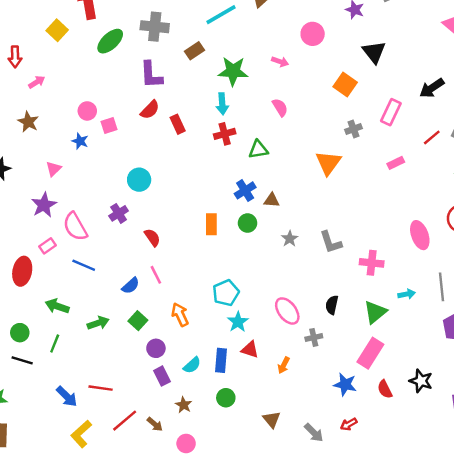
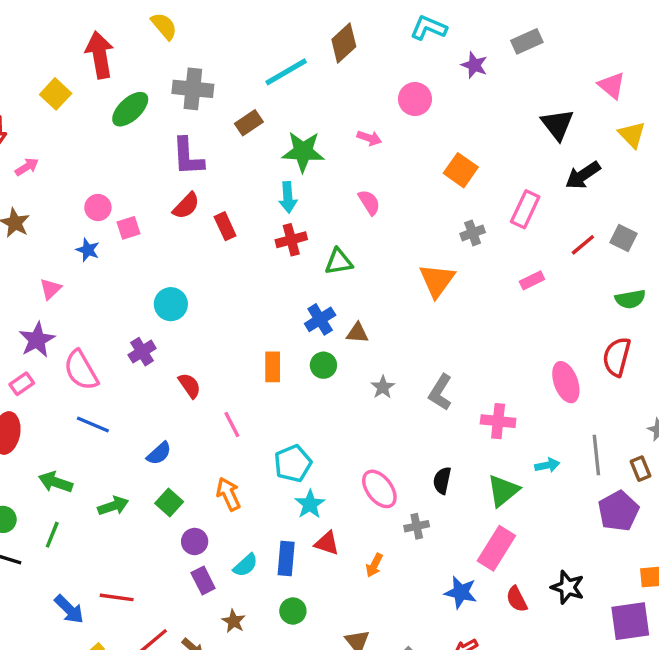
black triangle: (374, 52) -> (557, 124), moved
gray L-shape: (331, 242) -> (440, 392), turned 50
pink rectangle: (48, 246) -> (22, 384), moved
pink line: (156, 275) -> (232, 425), moved

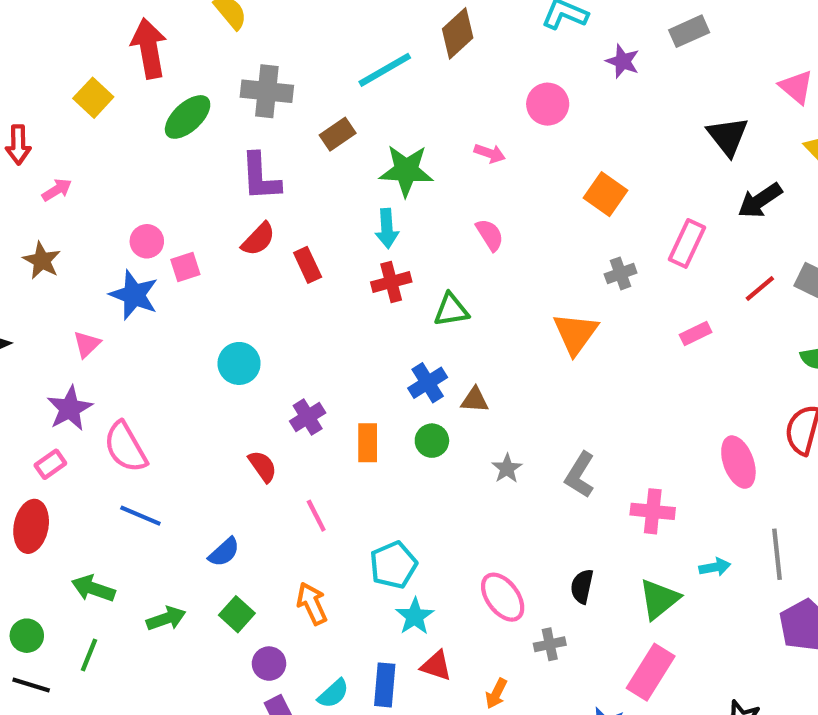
blue star: (88, 250) -> (134, 295), size x1.6
purple cross: (142, 352) -> (308, 417), moved

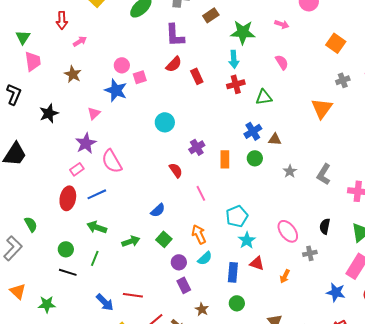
blue line: (140, 516) -> (97, 194), moved, turned -48
cyan semicircle: (333, 694) -> (205, 258), moved

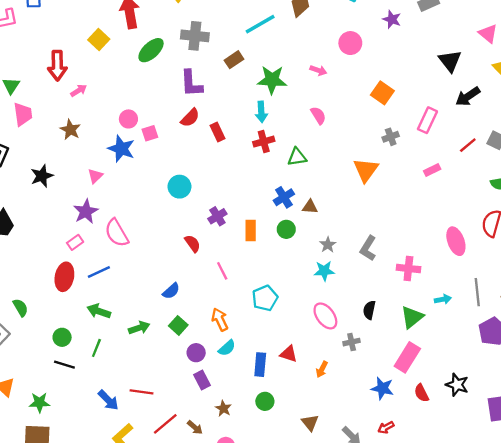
red arrow: (62, 20) -> (57, 66), size x1.4
cyan star: (247, 240) -> (324, 271), moved, turned 30

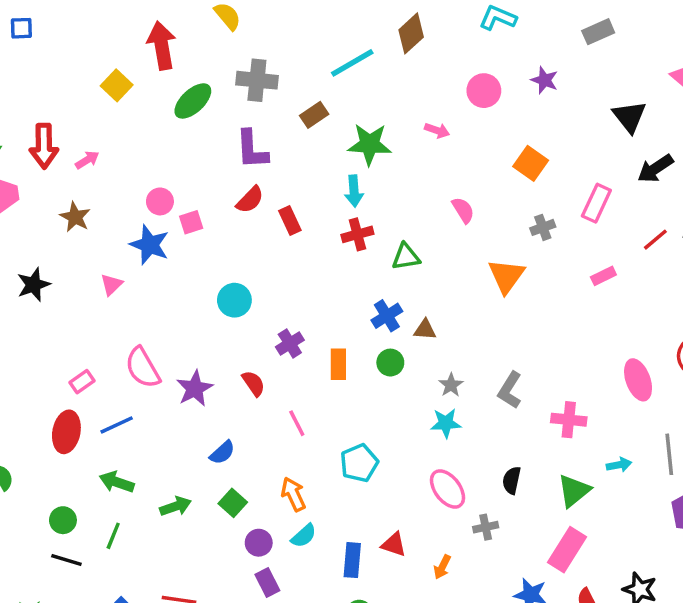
purple star: (392, 19) -> (544, 80), moved
red arrow: (57, 66) -> (44, 146), moved
pink semicircle: (318, 115) -> (463, 210), moved
purple star: (86, 212) -> (195, 389), moved

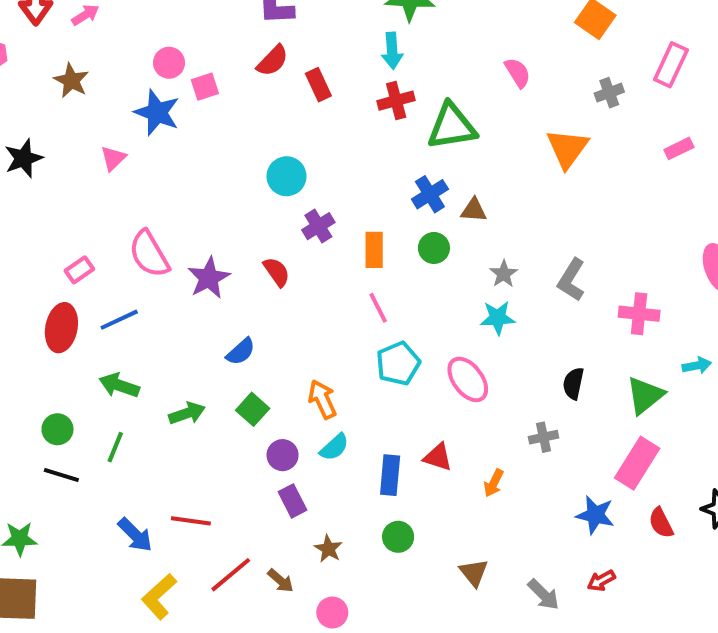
green triangle: (406, 257) -> (452, 126), size x1.5
cyan circle: (234, 300) -> (287, 176), moved
pink line: (297, 423) -> (378, 308), moved
pink ellipse: (447, 489) -> (468, 379), moved

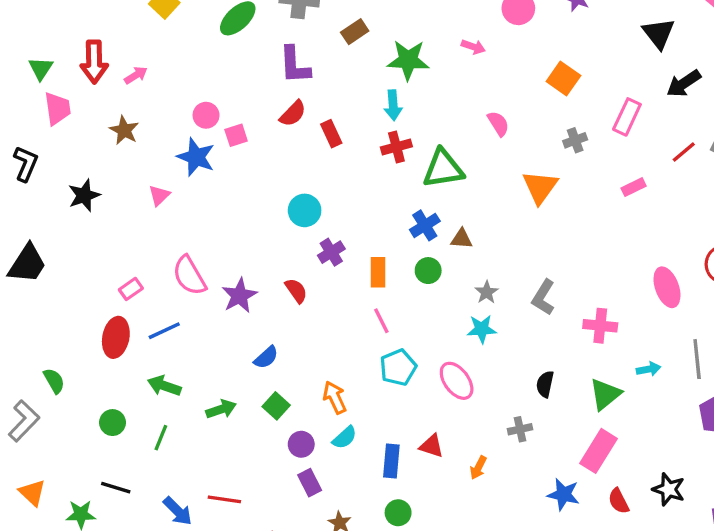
black line: (61, 475) -> (116, 488), moved

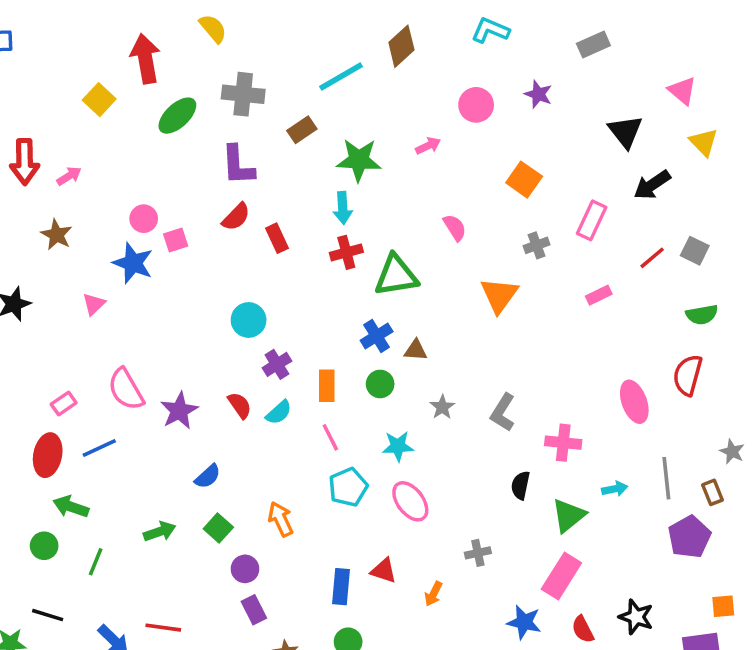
pink arrow: (473, 47) -> (428, 146), turned -45
cyan star: (482, 329) -> (398, 446), moved
black semicircle: (545, 384) -> (521, 485), moved
green arrow: (164, 386) -> (71, 507), moved
cyan semicircle: (345, 438) -> (279, 412), moved

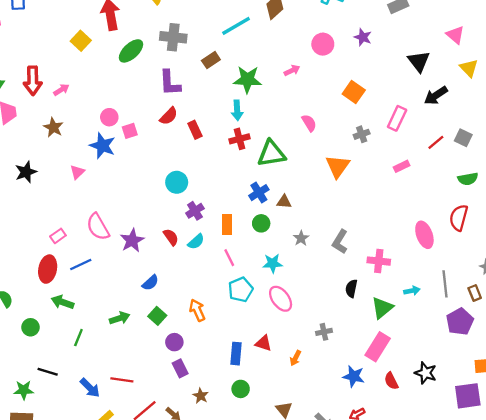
green circle: (44, 546) -> (31, 327), moved

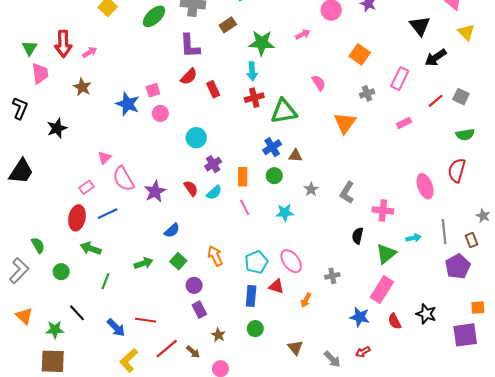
pink circle: (109, 117) -> (160, 113), moved
pink triangle: (77, 172) -> (104, 158), moved
cyan pentagon: (241, 290) -> (256, 262), moved
pink ellipse: (281, 299) -> (291, 261), moved
black line: (48, 372) -> (77, 313), turned 30

